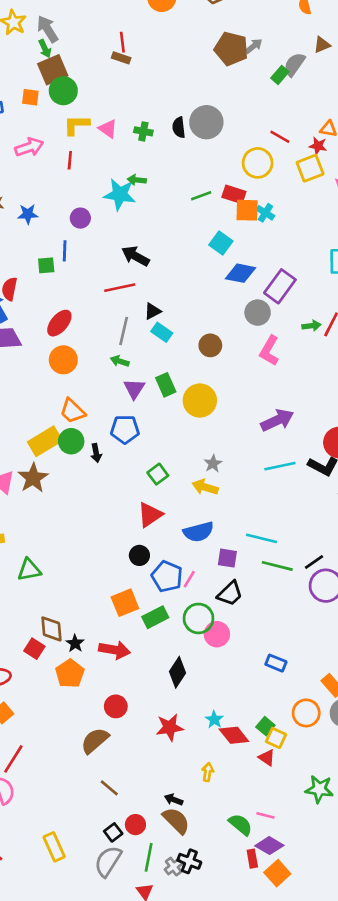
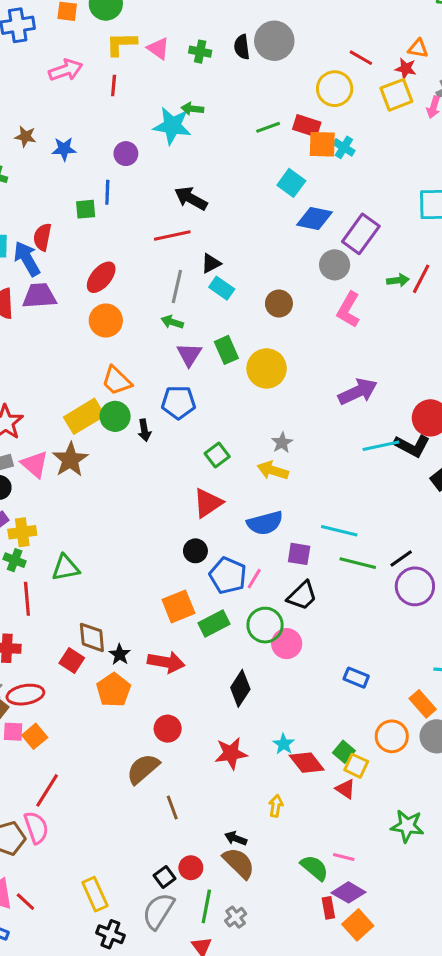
cyan line: (280, 466) -> (381, 446), moved
brown line: (109, 788) -> (172, 807), moved, turned 30
black cross: (189, 861) -> (110, 934), moved

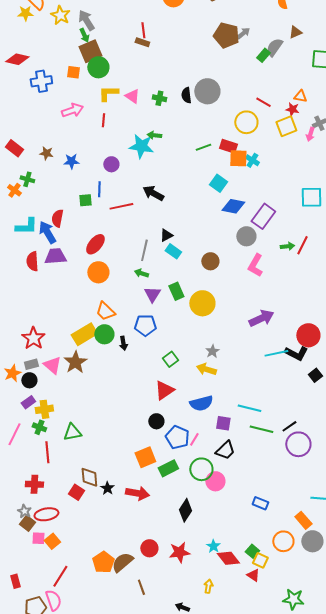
red line: (172, 235) -> (121, 206), moved
orange pentagon: (114, 690) -> (103, 562), moved
red circle: (168, 729) -> (149, 548), moved

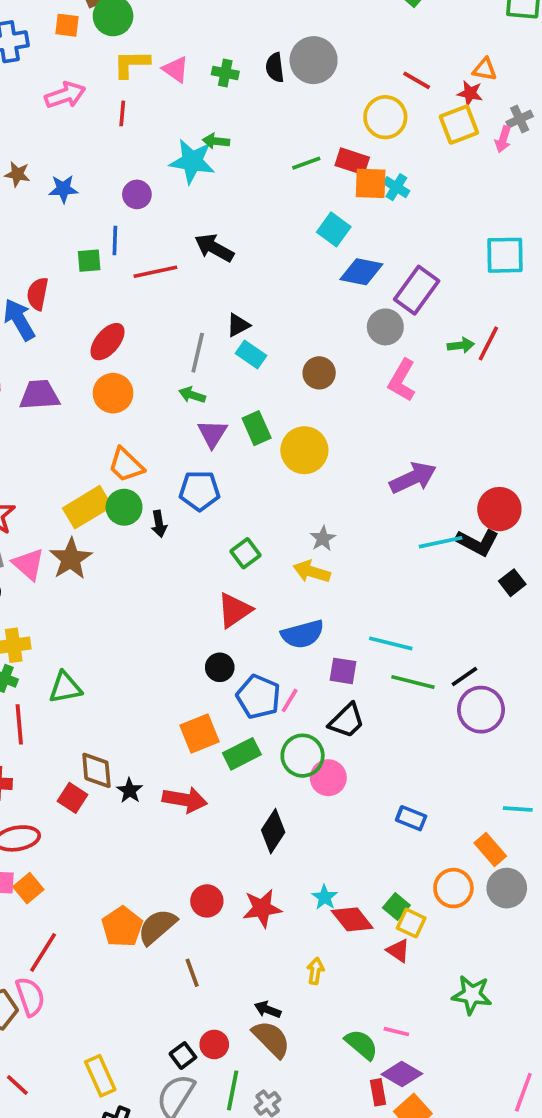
purple trapezoid: (55, 256) -> (39, 395), moved

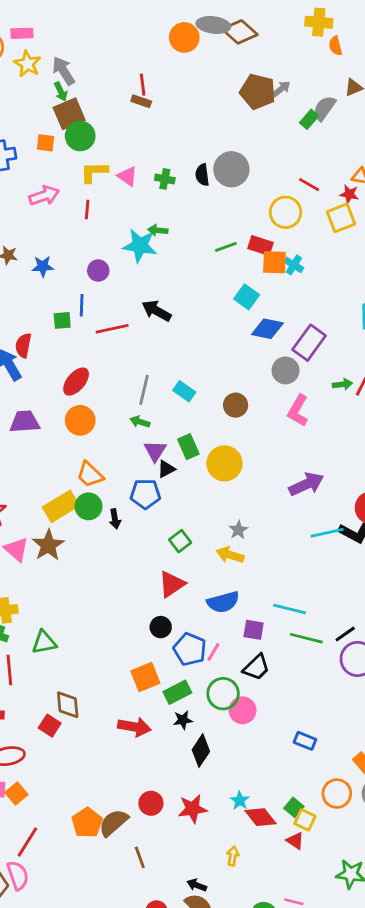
black triangle: (238, 325) -> (166, 469), moved
black star: (130, 791) -> (183, 720), moved, turned 30

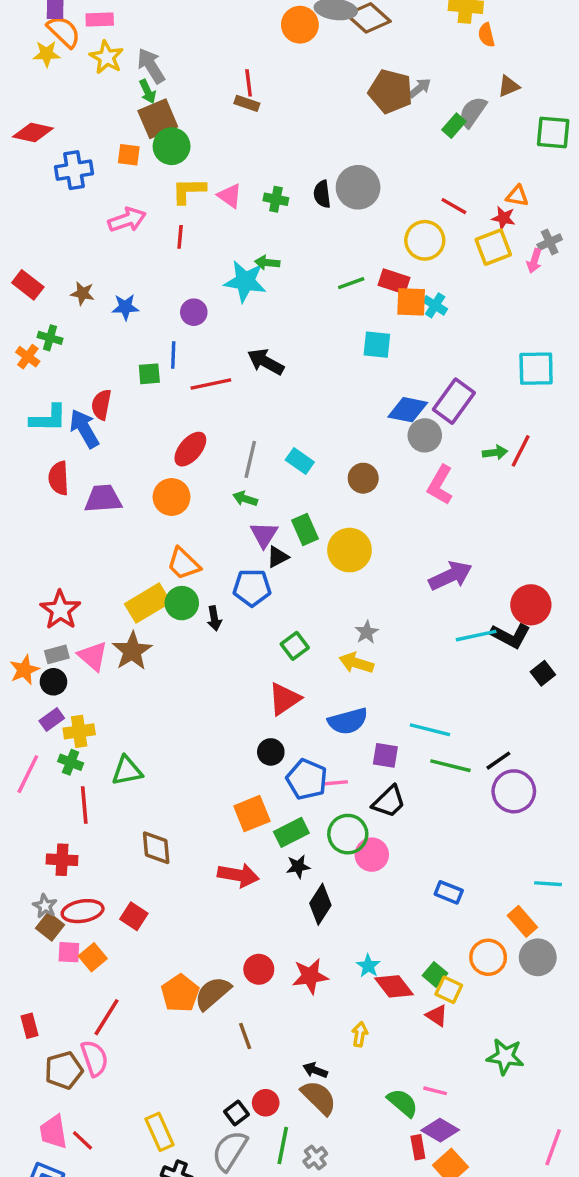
cyan square: (247, 297) -> (377, 345), turned -30
blue diamond: (267, 329) -> (408, 410), moved
red ellipse: (76, 382) -> (190, 449), moved
pink line: (213, 652) -> (336, 783), turned 54
red square: (50, 726) -> (134, 916), moved

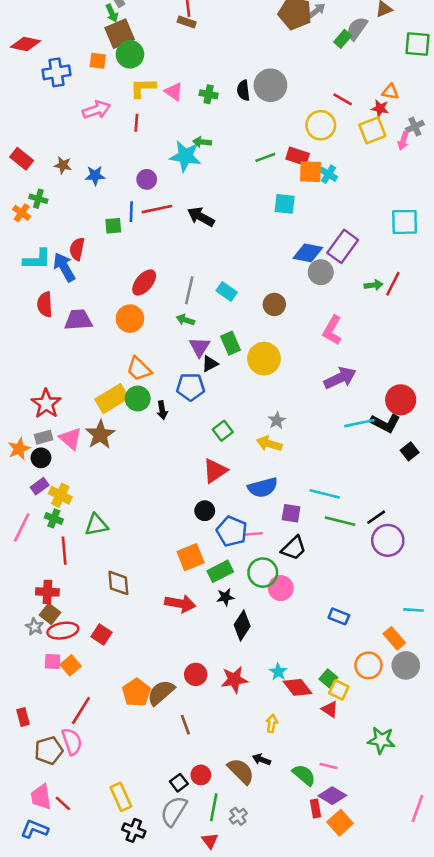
red line: (211, 384) -> (157, 209), moved
pink L-shape: (440, 485) -> (332, 330), moved
yellow cross: (79, 731) -> (60, 495), turned 35
brown square: (50, 926) -> (50, 614), moved
black arrow: (315, 1070) -> (261, 760), moved

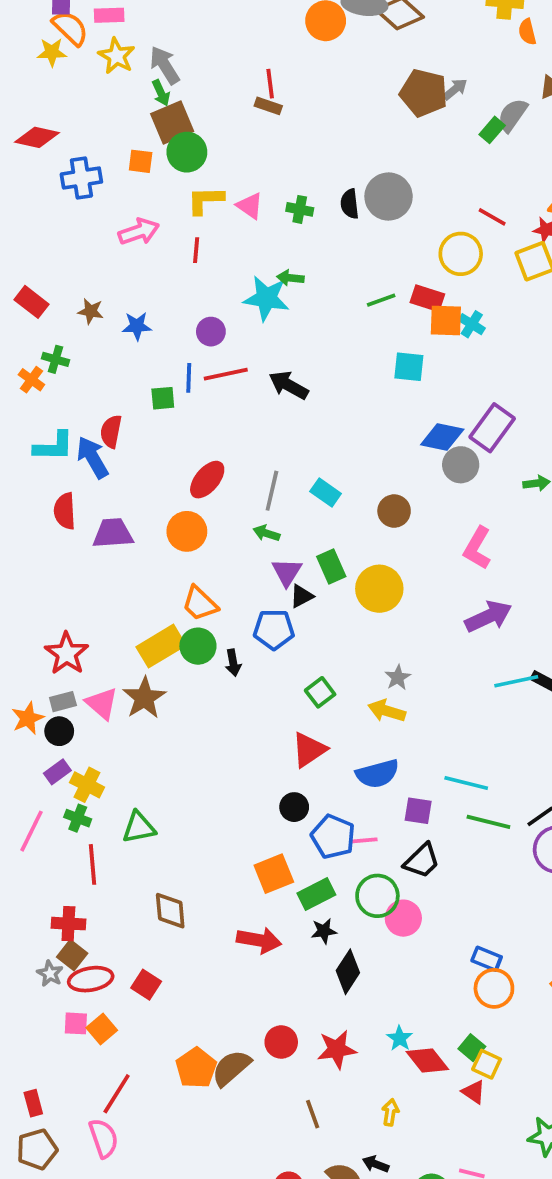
orange circle: (368, 665) -> (494, 988), moved
brown line: (185, 725) -> (313, 1114), moved
brown pentagon: (49, 750) -> (37, 1149), moved

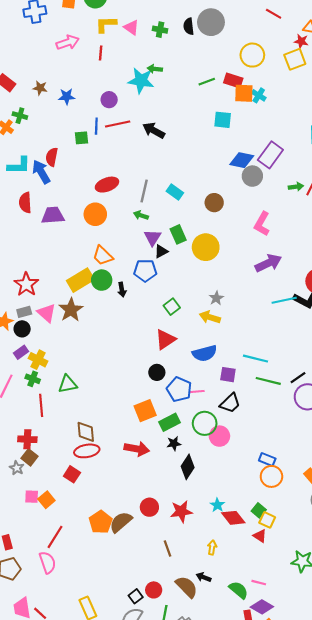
red line: (492, 217) -> (274, 14), moved
red ellipse: (207, 480) -> (107, 185), turned 30
red ellipse: (91, 979) -> (87, 451), moved

